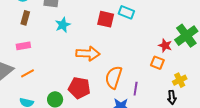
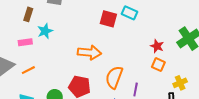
cyan star: (63, 25) -> (45, 31), moved
red star: (165, 45) -> (157, 46), moved

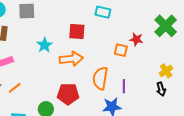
red square: (108, 19) -> (77, 31), moved
cyan star: (45, 31) -> (45, 45), moved
orange square: (158, 65) -> (121, 50), moved

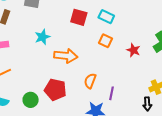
red square: (77, 31) -> (79, 17), moved
orange square: (121, 50) -> (106, 41), moved
orange semicircle: (100, 78) -> (90, 81), size x0.7

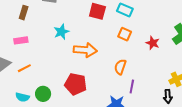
orange semicircle: (90, 81) -> (120, 67), moved
green circle: (31, 100) -> (43, 94), moved

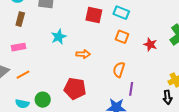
orange arrow: (85, 50) -> (83, 54), size x0.6

